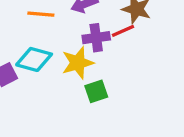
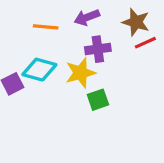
red line: (123, 31) -> (145, 43), moved

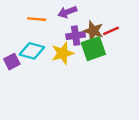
brown star: (136, 22) -> (93, 31), moved
green square: (98, 100) -> (93, 49), moved, size x1.5

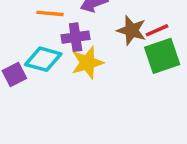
purple cross: (76, 36) -> (76, 37), moved
green square: (93, 49) -> (162, 56), moved

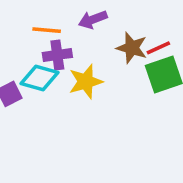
purple cross: (76, 37) -> (57, 55), moved

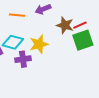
purple cross: (57, 55) -> (23, 59), moved

